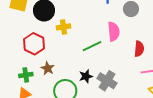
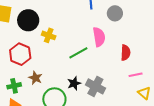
yellow cross: (63, 27) -> (49, 35), turned 32

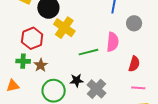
yellow cross: (49, 35) -> (64, 28), size x1.5
green cross: (14, 86) -> (23, 61), moved

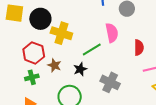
brown star: (41, 65) -> (54, 65), moved
black star: (77, 80) -> (80, 69), moved

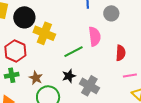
brown star: (54, 65) -> (36, 78), moved
black star: (80, 69) -> (69, 76), moved

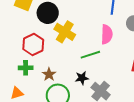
pink semicircle: (95, 36) -> (107, 34), moved

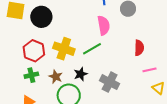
yellow cross: (65, 32) -> (64, 49), moved
black star: (82, 78) -> (81, 74), moved

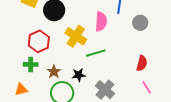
pink semicircle: (104, 25) -> (101, 22), moved
yellow cross: (64, 49) -> (76, 36), moved
pink line: (150, 70) -> (147, 87), turned 56

